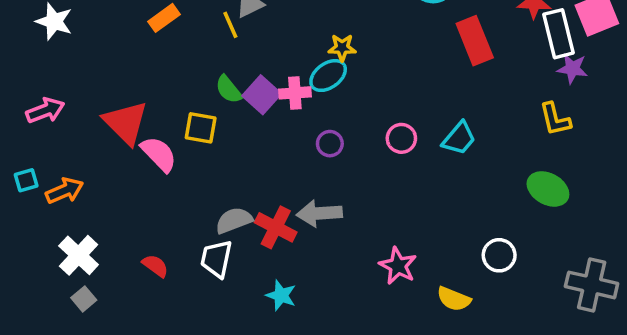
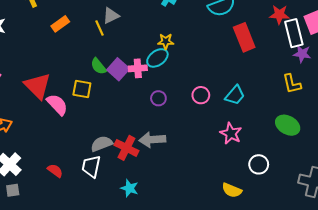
pink star: (398, 266) -> (231, 133), moved
gray square: (84, 299) -> (13, 190), turned 32

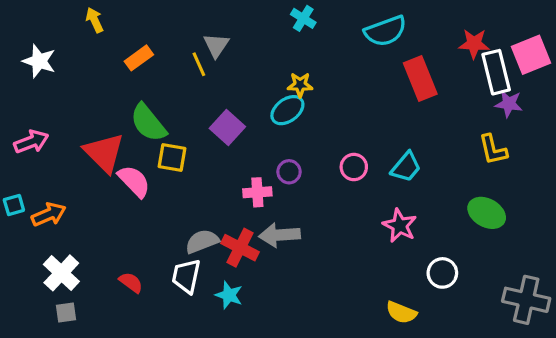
gray triangle: (111, 16) -> (216, 45), turned -30
green semicircle: (99, 66) -> (148, 123), moved, size x1.5
pink cross: (138, 68) -> (257, 192), moved
cyan star: (130, 188) -> (229, 295), moved

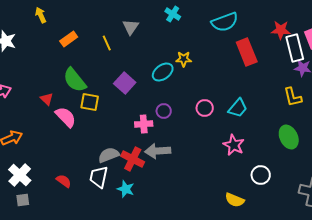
gray triangle: (216, 45) -> (131, 27), moved
yellow star: (300, 85) -> (184, 59), moved
red triangle: (104, 153) -> (47, 99), size x0.5
green ellipse: (487, 213) -> (289, 137), turned 35

